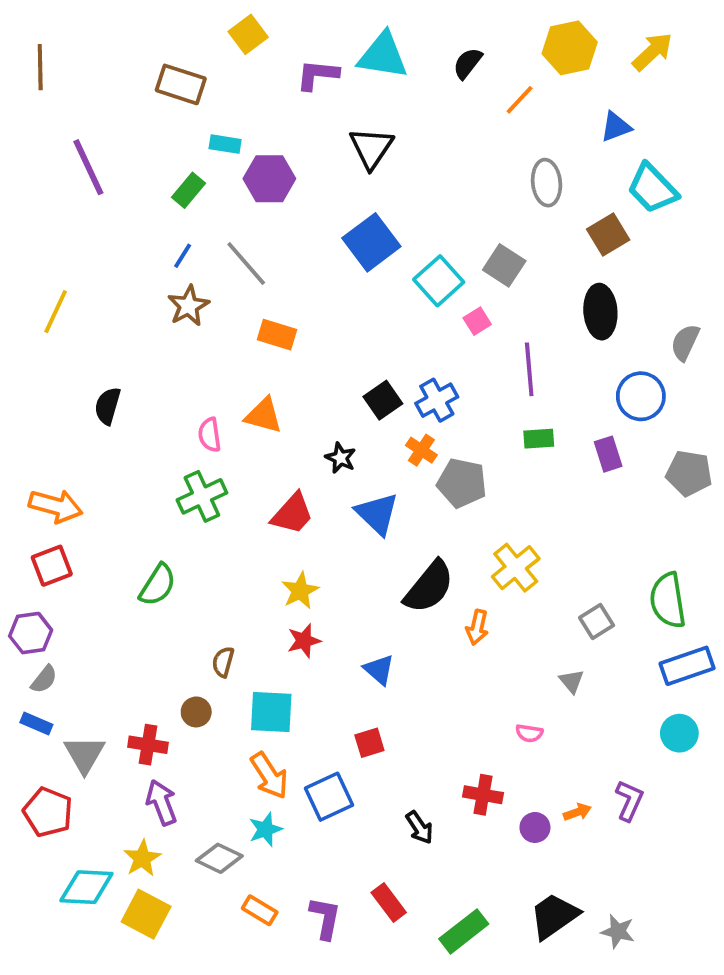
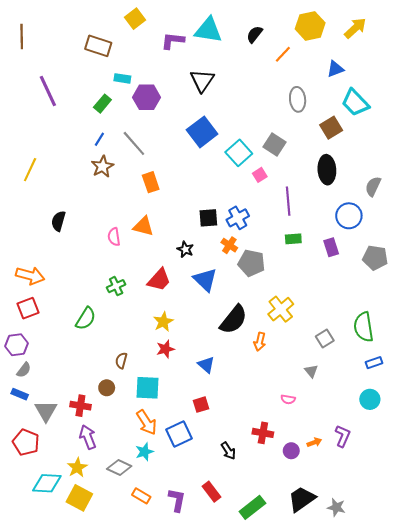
orange rectangle: (277, 335) -> (151, 182), turned 54
black square: (383, 400) -> (208, 218), turned 30
green cross: (202, 496) -> (116, 286), moved, size x0.7
blue rectangle: (687, 666) -> (374, 363), size x0.6

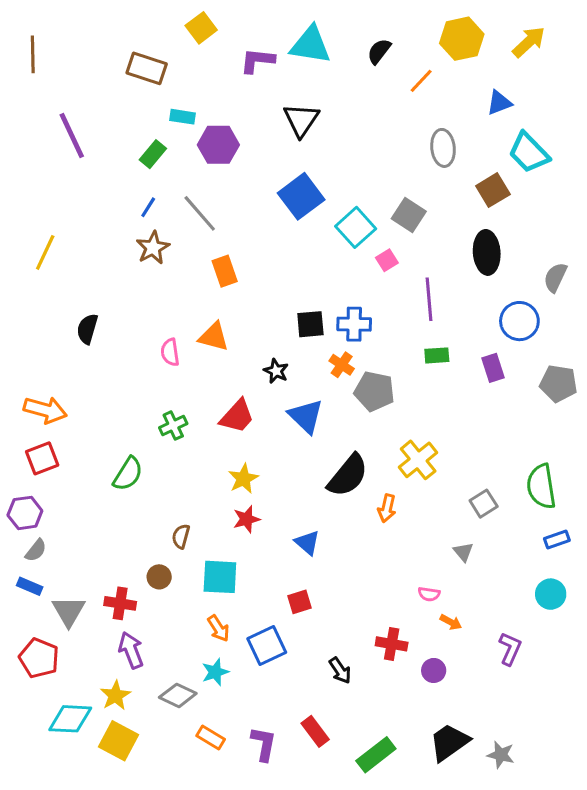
blue cross: (238, 218) -> (354, 324), turned 30
orange arrow: (147, 422) -> (218, 628), size x0.7
orange arrow: (314, 442) -> (451, 622), moved, turned 48

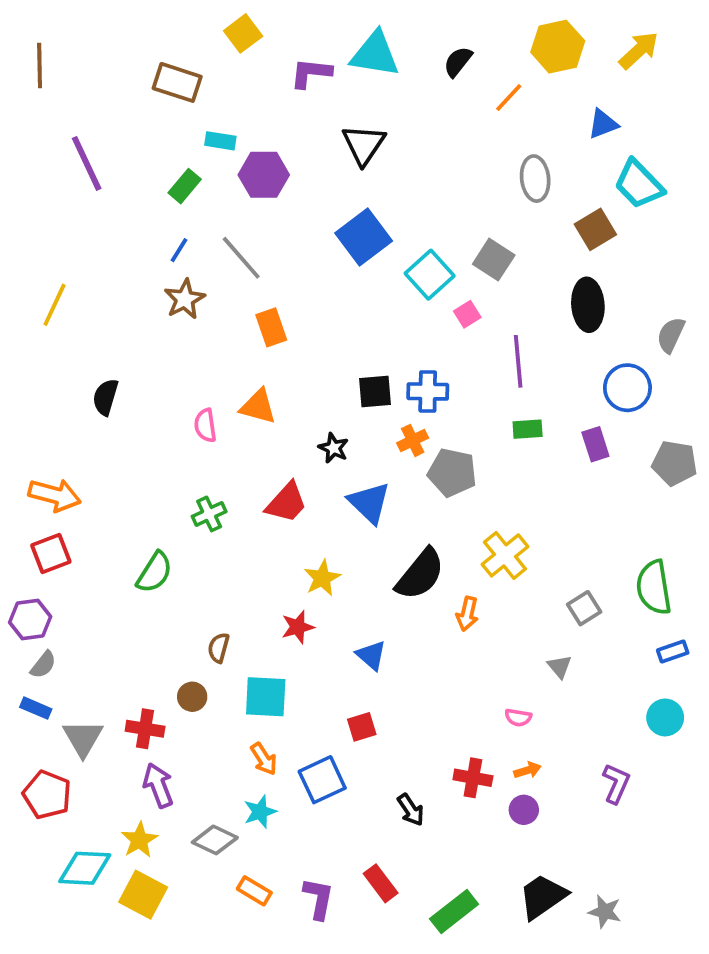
orange cross: (342, 365) -> (413, 440), turned 30
yellow star: (243, 479) -> (322, 578), moved
orange arrow: (451, 622) -> (528, 770), moved, turned -45

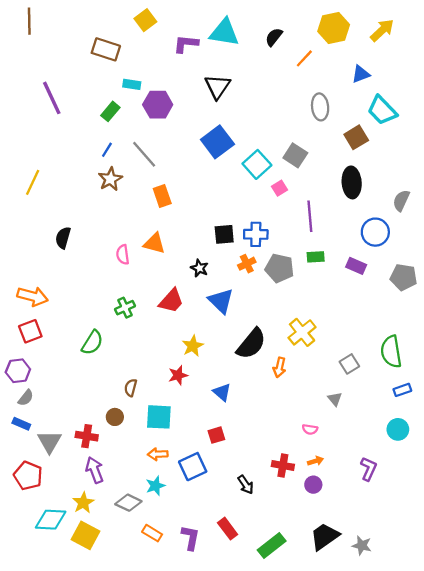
brown line: (40, 65) -> (29, 21), moved
purple rectangle: (595, 444) -> (356, 266), turned -48
gray pentagon: (452, 472) -> (279, 268), moved
orange arrow: (264, 759) -> (158, 454), turned 120

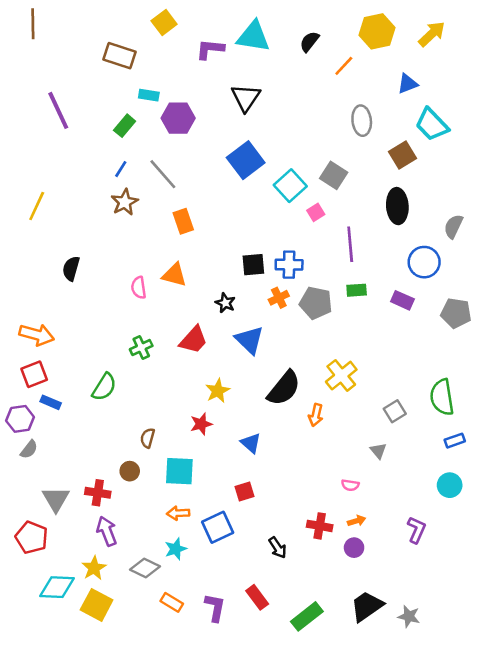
blue rectangle: (21, 424) -> (51, 402), moved

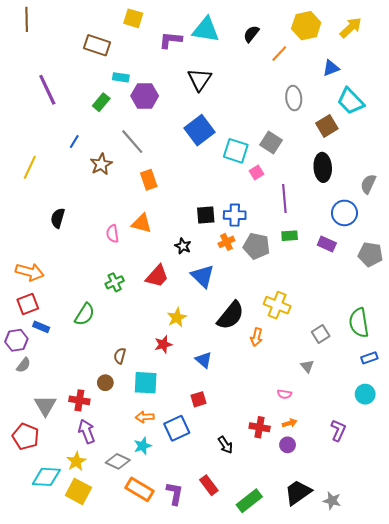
yellow square: (164, 22) -> (133, 18), turned -36
blue line: (121, 169) -> (74, 142), moved
cyan square: (290, 186) -> (236, 151), turned -30
yellow cross: (341, 376) -> (277, 305), turned -30
orange rectangle: (172, 602) -> (139, 489), size x1.5

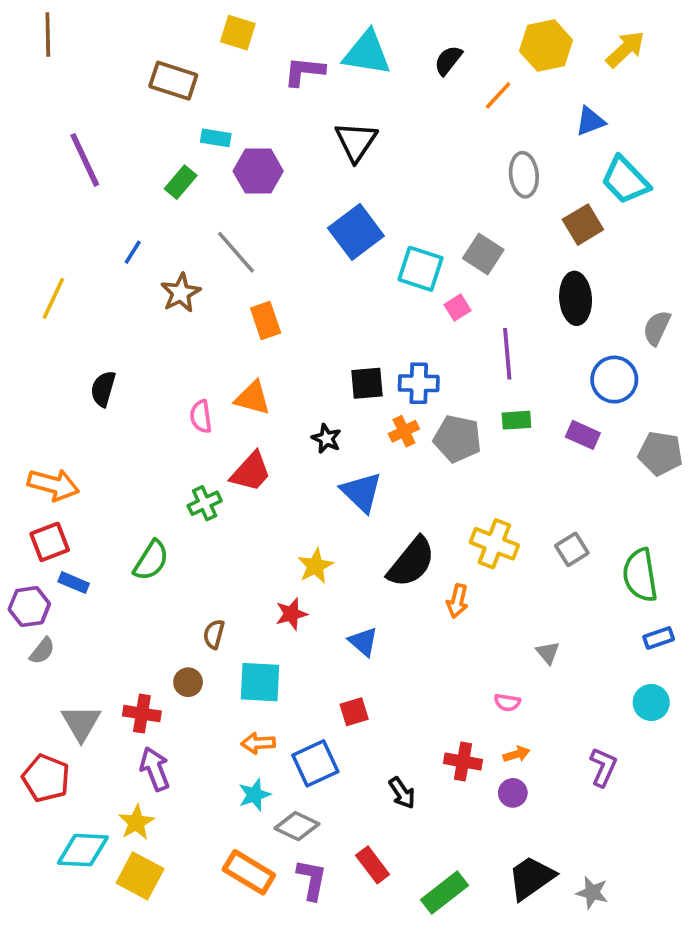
red trapezoid: (157, 276) -> (251, 472), moved
gray square: (321, 334) -> (572, 549), moved
gray diamond: (118, 461) -> (297, 826), moved

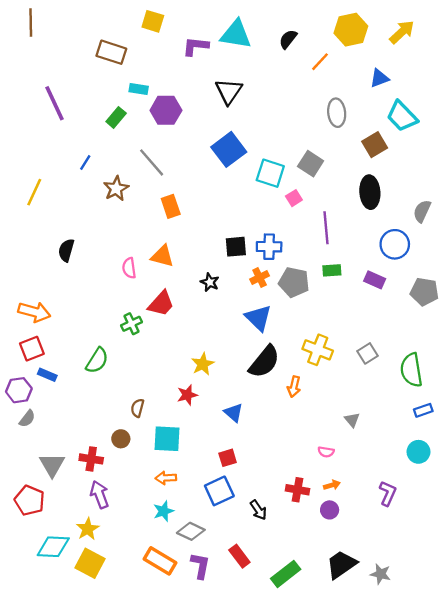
blue triangle: (361, 492) -> (258, 318), moved
blue square: (315, 763) -> (219, 491), moved

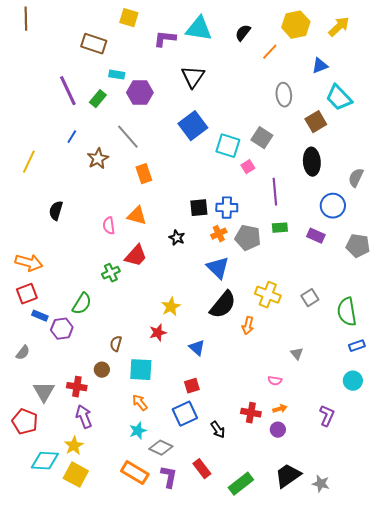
purple line: (54, 103) -> (68, 91), moved
purple hexagon: (19, 390) -> (62, 329), moved
orange arrow: (166, 478) -> (140, 403), turned 54

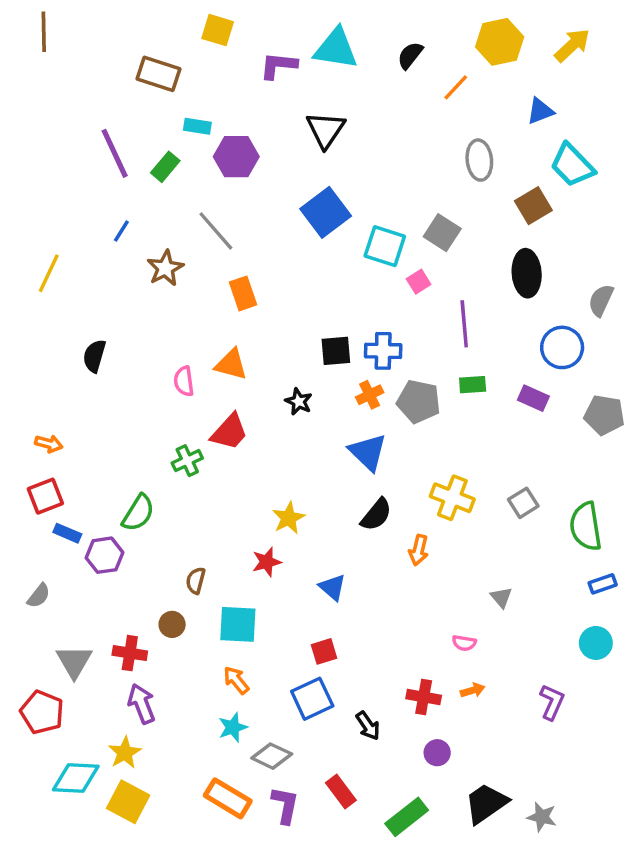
orange arrow: (29, 263) -> (49, 444), size x0.6
black semicircle: (223, 305) -> (376, 515), size x0.7
purple circle: (278, 430) -> (437, 753), moved

